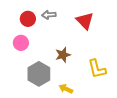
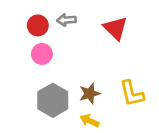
pink circle: (21, 43) -> (42, 54), moved
brown star: (63, 55) -> (90, 93), moved

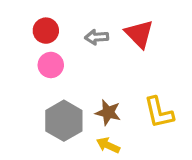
gray arrow: (66, 20) -> (97, 37), moved
brown star: (90, 93) -> (108, 112), turned 30

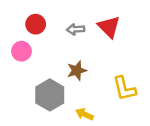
pink circle: (51, 65) -> (21, 51), moved
brown star: (108, 112) -> (77, 70), moved, turned -30

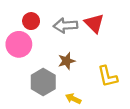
gray arrow: (75, 29) -> (65, 25), size x1.5
pink circle: (21, 51) -> (19, 44), size x1.5

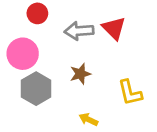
red circle: (31, 21) -> (37, 13), moved
gray hexagon: (43, 82) -> (36, 89), moved

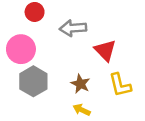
red triangle: (114, 28) -> (105, 50), moved
brown star: (80, 74) -> (80, 84), moved, turned -30

